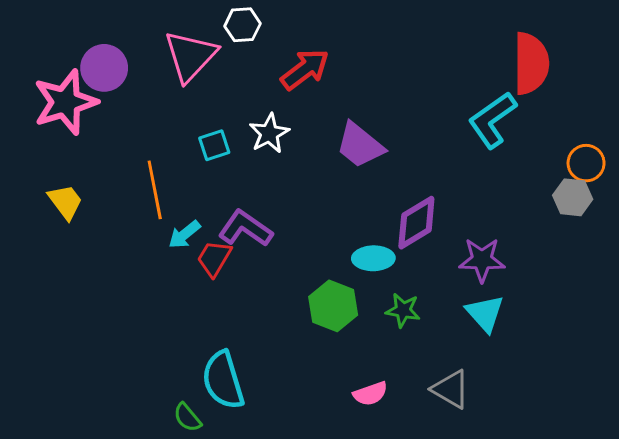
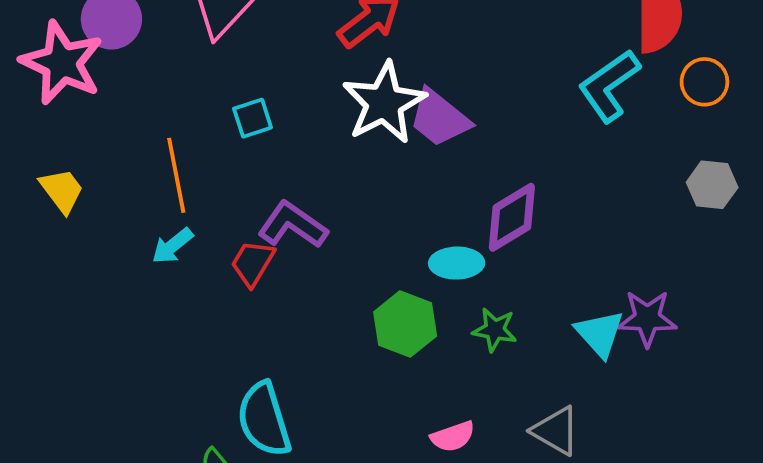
pink star: (65, 102) -> (62, 63), turned -30
white star: (269, 133) -> (384, 103), moved, size x1.6
orange circle: (586, 163) -> (704, 82), moved
cyan arrow: (184, 234) -> (172, 246), moved
purple star: (482, 260) -> (647, 318), moved

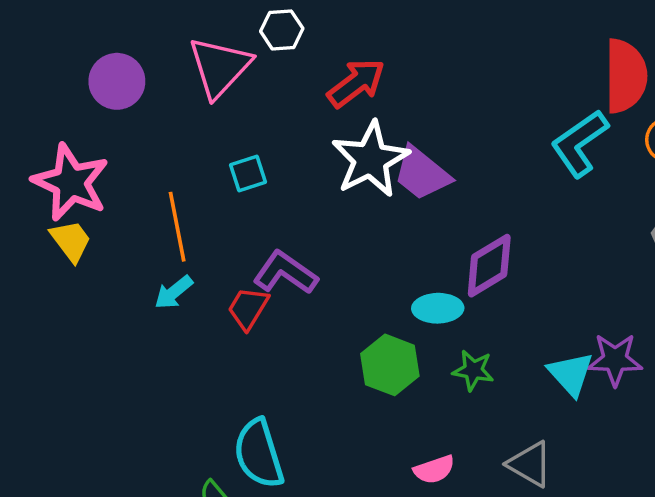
pink star: (62, 63) -> (71, 182), moved

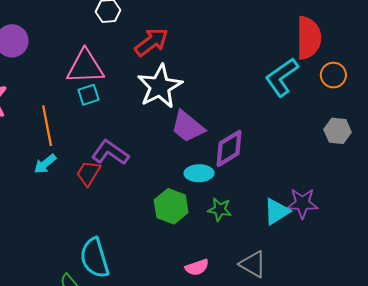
pink triangle: (220, 67) -> (85, 67), moved, turned 45
purple trapezoid: (422, 173) -> (188, 127), moved
cyan triangle: (571, 374) -> (277, 211), turned 40

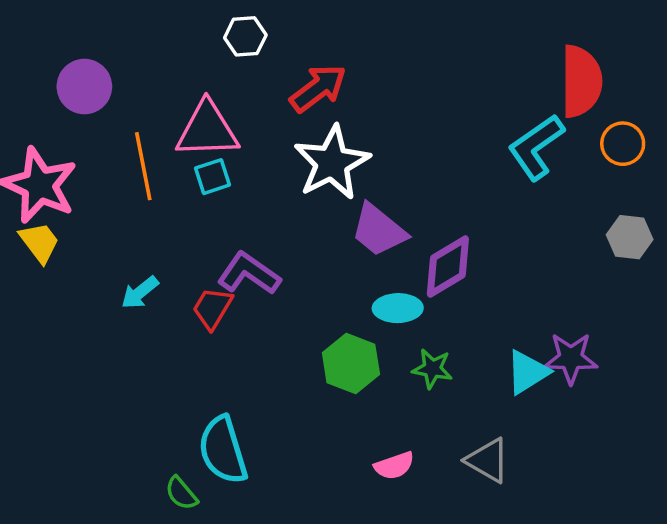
orange line: (47, 126) -> (143, 166), moved

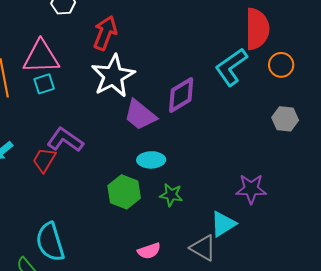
red arrow: (318, 88) -> (105, 33), turned -32
purple diamond: (448, 267) -> (181, 95), moved
cyan triangle: (527, 372) -> (223, 224), moved

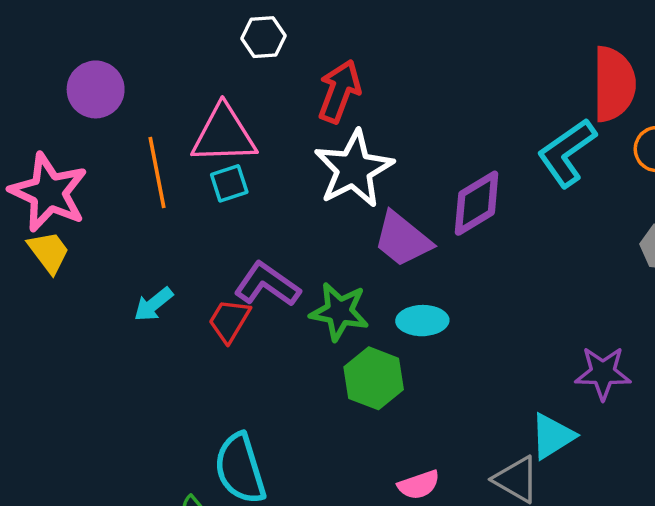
green star: (171, 195) -> (339, 312), moved, size x1.4

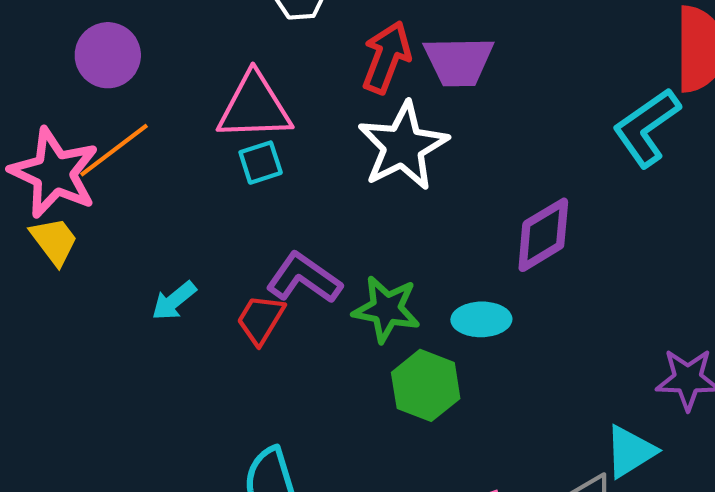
orange line: (157, 173) -> (114, 150), moved, turned 64
purple diamond: (477, 203) -> (543, 235), moved
purple trapezoid: (403, 239) -> (459, 61), moved, turned -40

